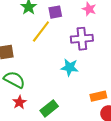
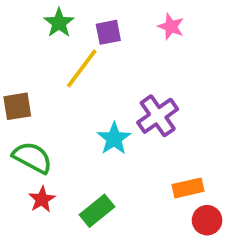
purple cross: (82, 39) -> (158, 116), moved, turned -30
cyan star: (70, 67) -> (114, 139), moved, turned 30

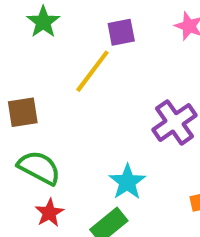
green star: (59, 23) -> (43, 22), moved
cyan star: (114, 139) -> (127, 182), moved

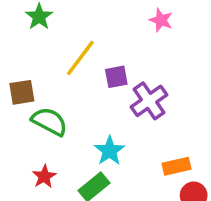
purple square: (121, 32) -> (116, 77), moved
green semicircle: (39, 168) -> (49, 122), moved

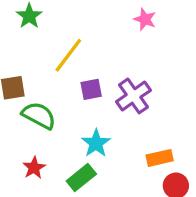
purple square: (116, 77) -> (91, 89), moved

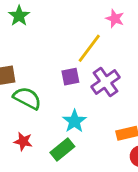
yellow line: (68, 55) -> (89, 48), moved
red star: (34, 168) -> (23, 141), turned -30

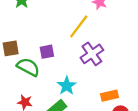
purple square: (70, 77) -> (47, 52), moved

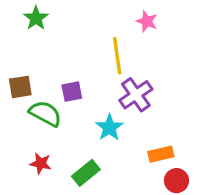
yellow line: (79, 26) -> (117, 56), turned -45
cyan star: (67, 86) -> (109, 128), moved

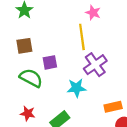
pink star: (147, 21) -> (93, 13), moved
brown square: (20, 87) -> (24, 46), moved
cyan star: (109, 128) -> (76, 88), turned 30

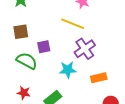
yellow line: (82, 37) -> (73, 24), turned -60
orange rectangle: (113, 107) -> (99, 78), moved

